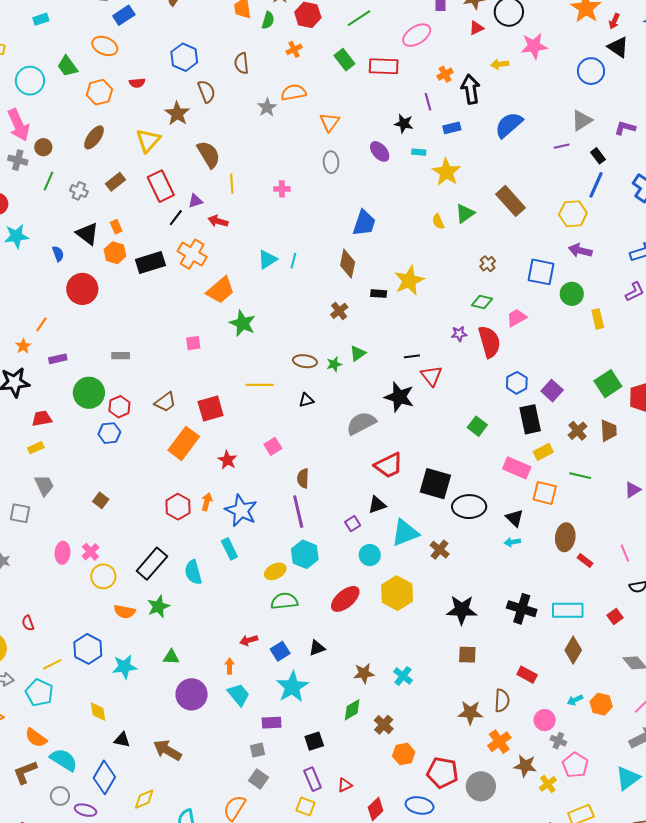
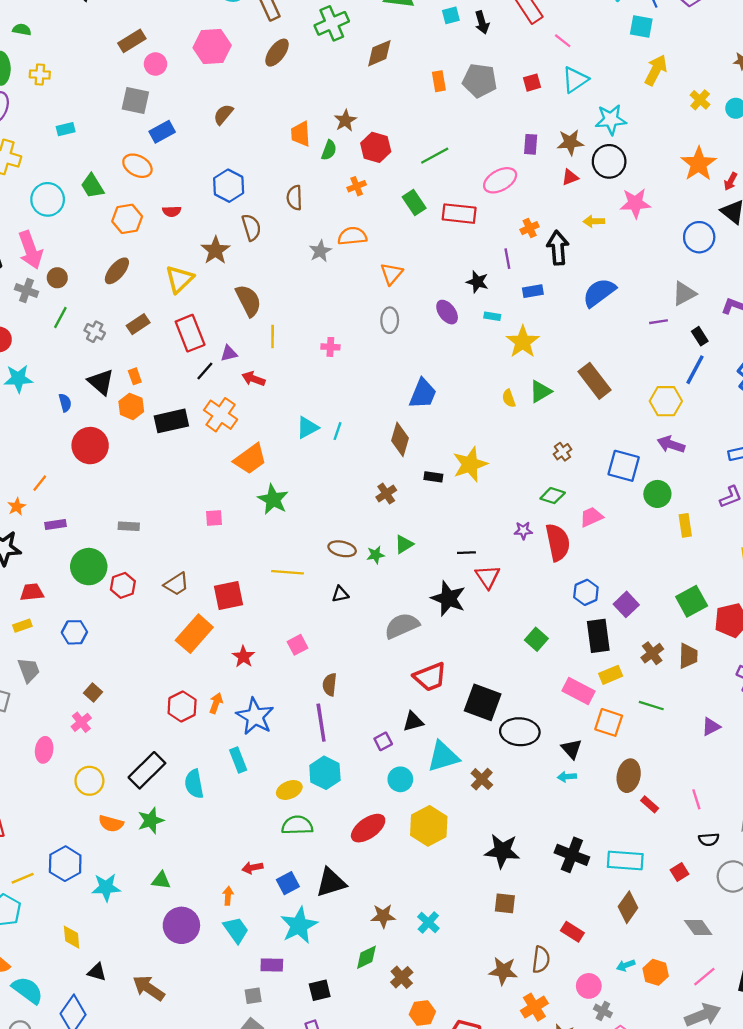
blue hexagon: (109, 433) -> (74, 632), moved
pink cross: (90, 552) -> (81, 722), moved
black triangle: (317, 648) -> (331, 882), size x1.6

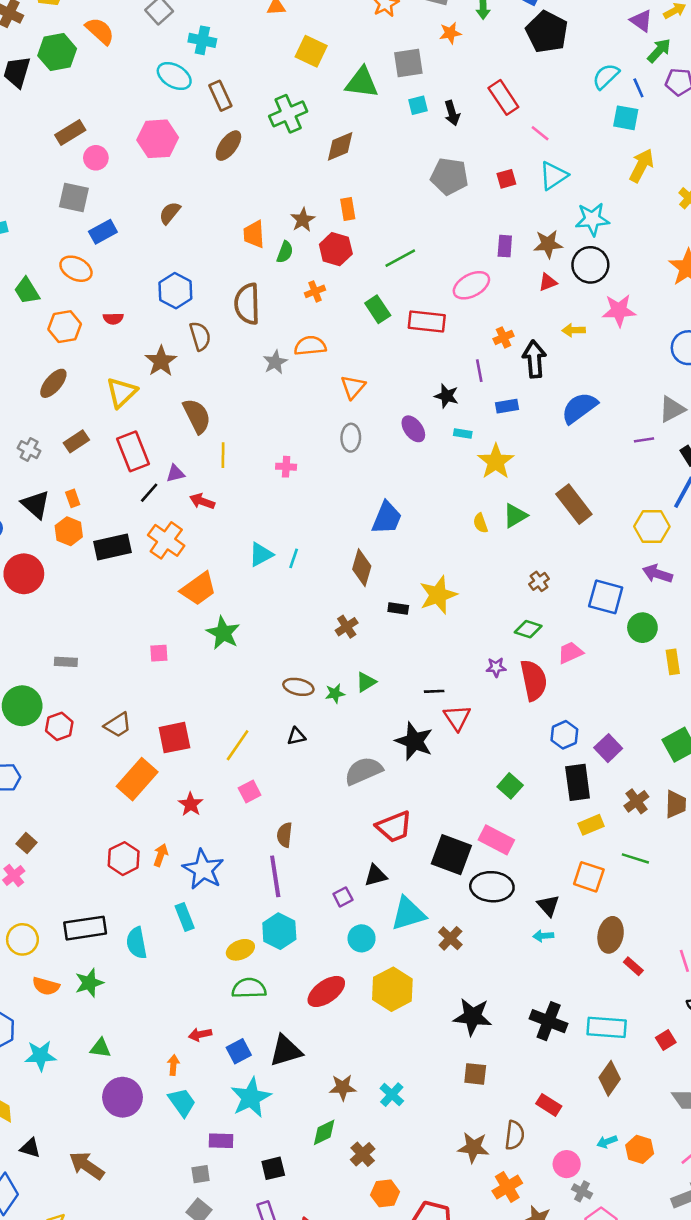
orange rectangle: (439, 81) -> (348, 209), moved
brown semicircle: (294, 198) -> (247, 304), size x1.5
yellow line: (288, 572) -> (238, 745), moved, turned -60
pink rectangle: (578, 691) -> (496, 840), moved
black rectangle: (147, 770) -> (85, 928), turned 36

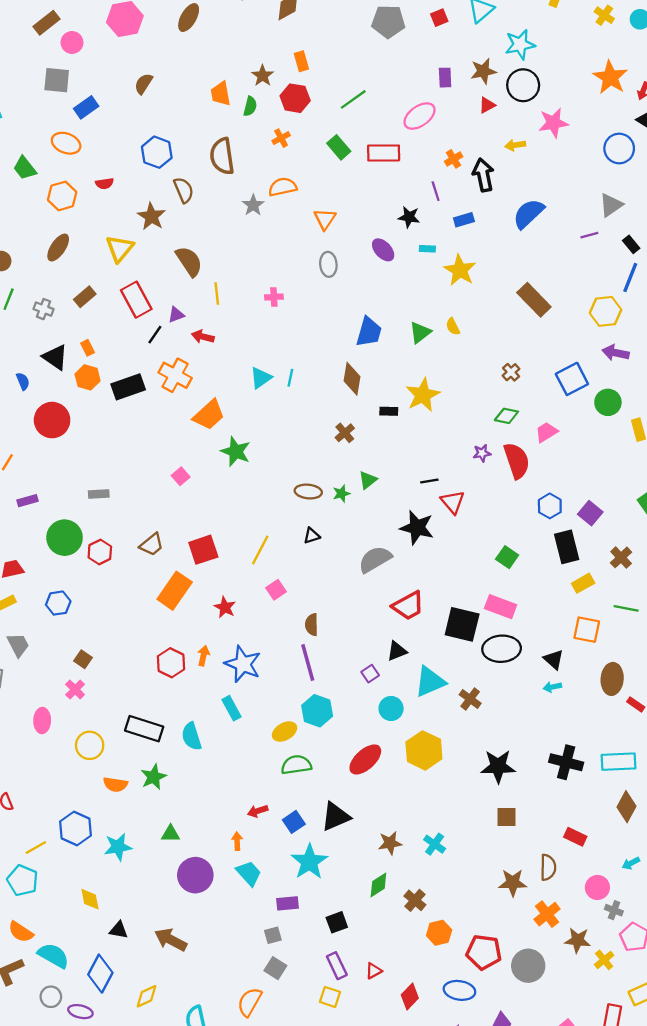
green triangle: (515, 516) -> (420, 332), moved
blue square: (606, 597) -> (572, 379), turned -36
pink square: (159, 653) -> (181, 476), turned -30
black rectangle: (85, 928) -> (144, 729), turned 33

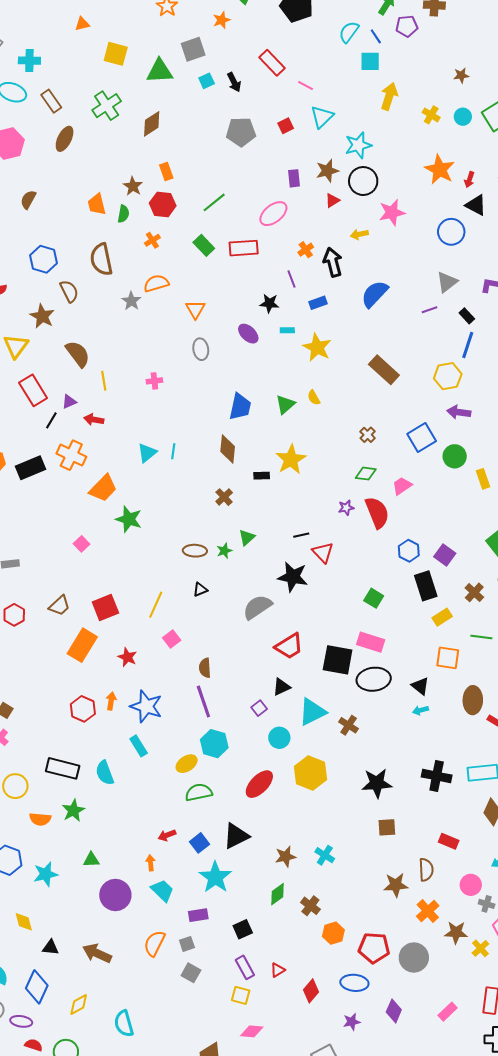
orange semicircle: (250, 1002) -> (154, 943), moved

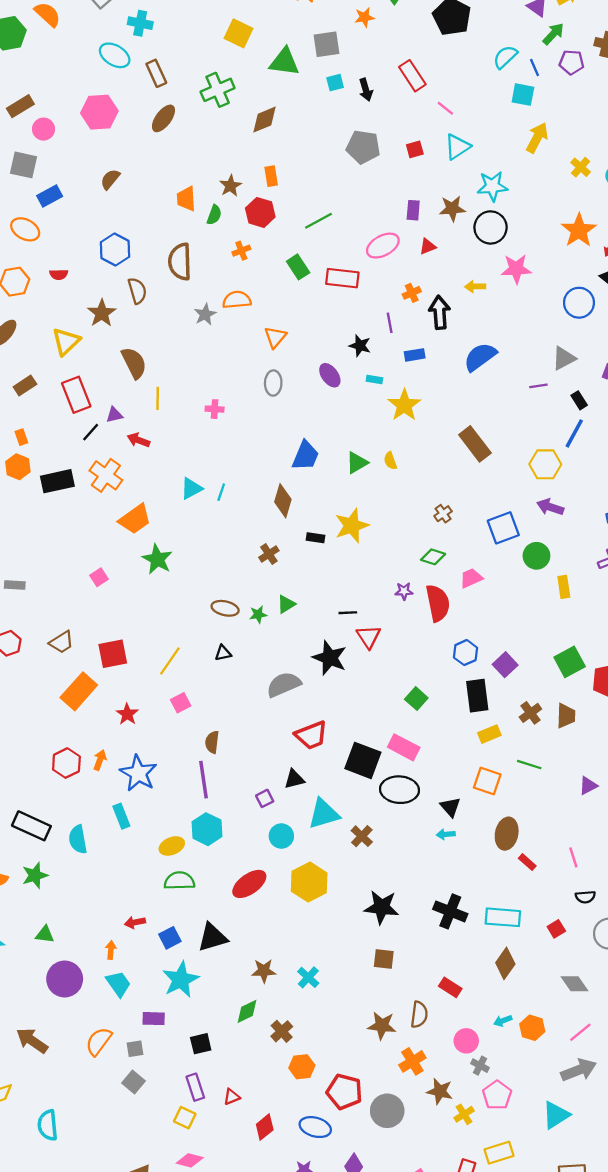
red triangle: (332, 200) -> (428, 246), moved

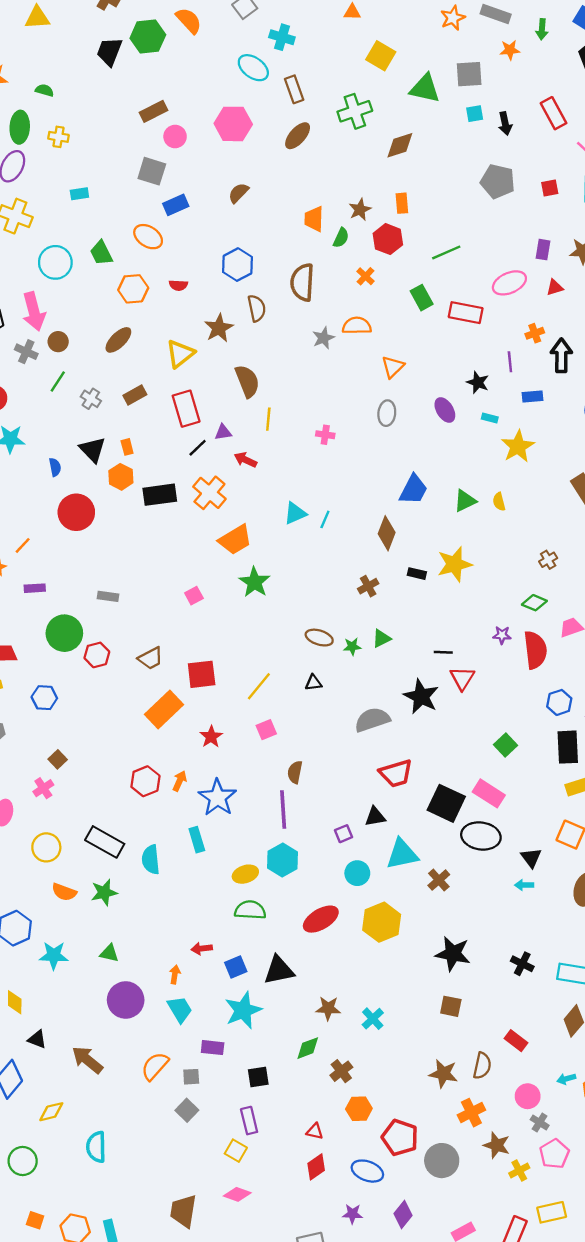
orange cross: (241, 251) -> (365, 276), turned -30
black cross: (450, 911) -> (522, 964), size x0.7
red triangle: (232, 1097) -> (315, 1131), moved, turned 30

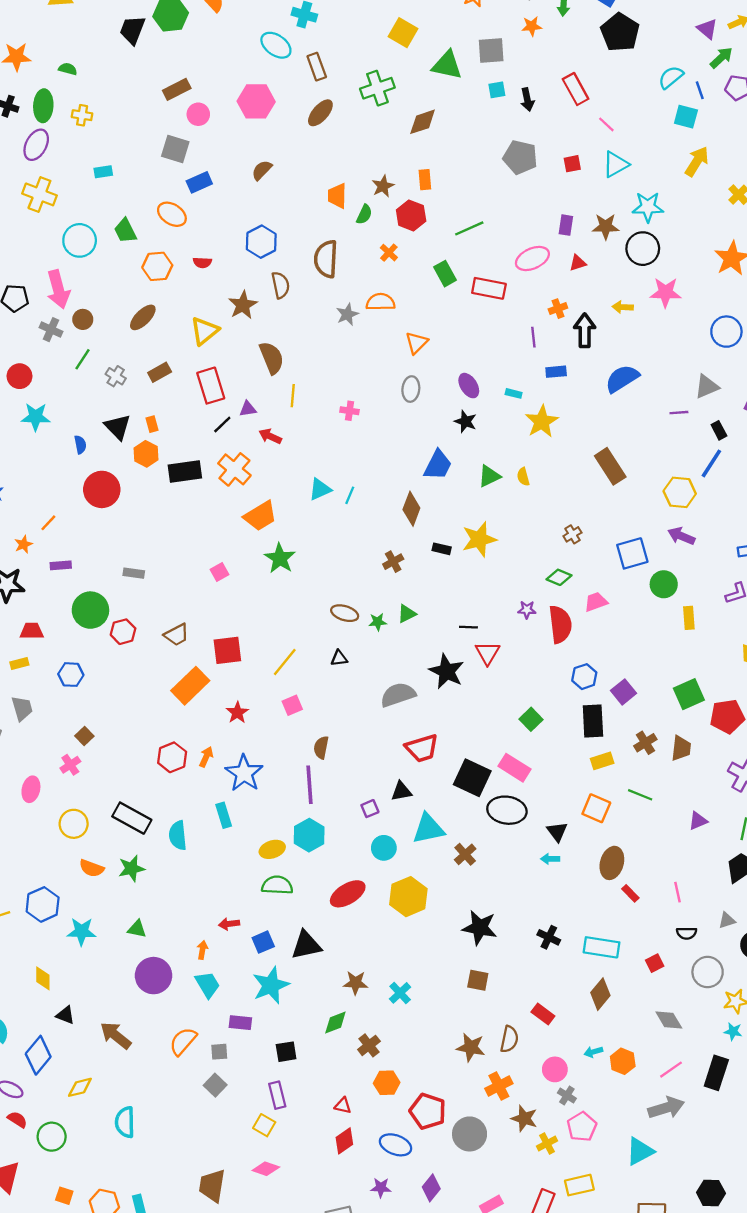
black star: (478, 382) -> (466, 422), moved

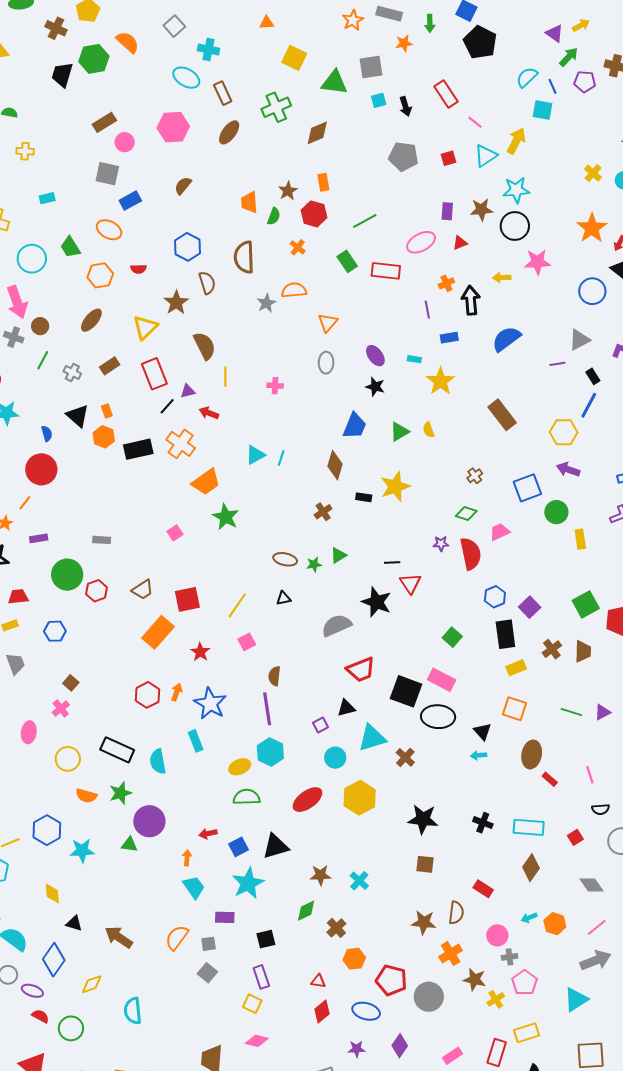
yellow arrow: (697, 161) -> (516, 141), moved
red circle: (102, 489) -> (41, 469), moved
green line: (640, 795) -> (571, 712), moved
purple circle: (154, 976) -> (149, 821), moved
gray cross: (567, 1096) -> (509, 957), turned -35

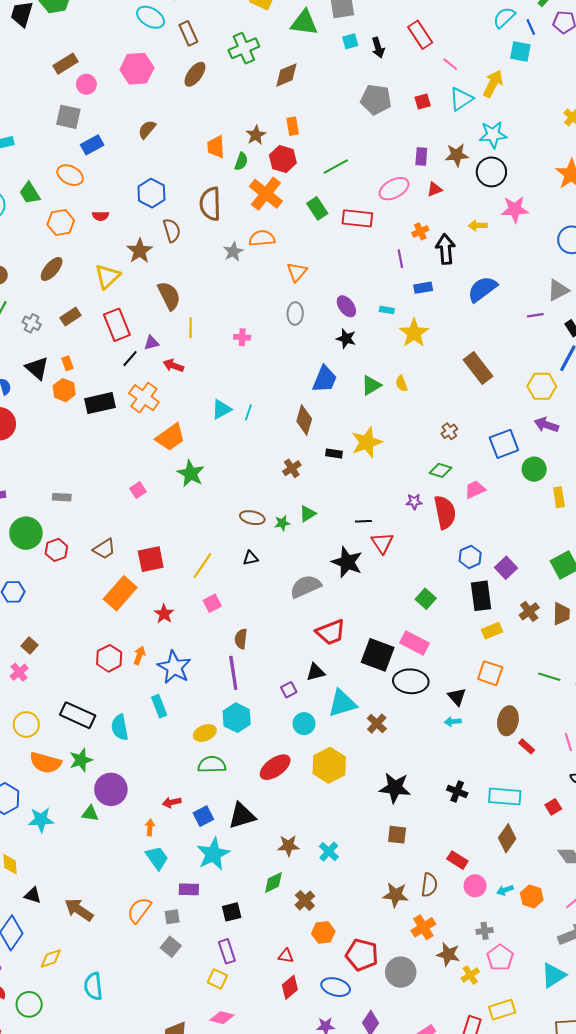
orange cross: (298, 247) -> (266, 194), size x2.0
orange semicircle: (86, 796) -> (45, 763), size x1.4
pink circle: (497, 935) -> (475, 886), moved

